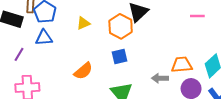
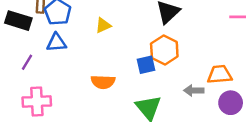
orange hexagon: (121, 26) -> (164, 50), moved
orange semicircle: (83, 71) -> (103, 82), turned 42

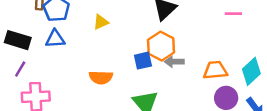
black rectangle: (18, 21) -> (18, 40), moved
purple line: (27, 62) -> (20, 69), moved
gray arrow: (194, 90) -> (174, 62), moved

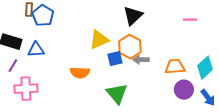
yellow triangle: (101, 22) -> (99, 40), moved, size x1.5
blue triangle: (55, 39) -> (36, 50), moved

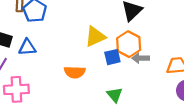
green triangle: (117, 94) -> (115, 95), size x0.7

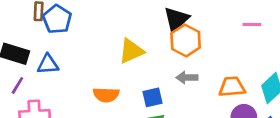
orange hexagon: (129, 44) -> (186, 40), moved
blue square: (112, 57) -> (152, 97), moved

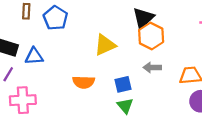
blue pentagon: (57, 19) -> (55, 18), moved

